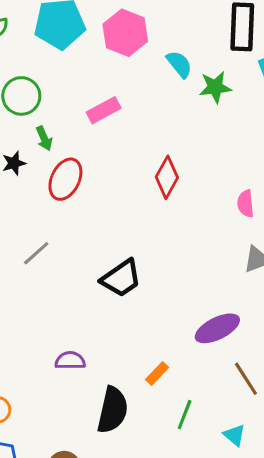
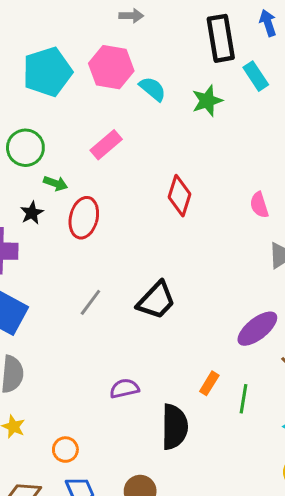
cyan semicircle: (179, 64) -> (153, 89), moved
green arrow: (44, 138) -> (55, 183), turned -35
gray line: (36, 253) -> (90, 302), moved
green line: (185, 415) -> (243, 399), moved

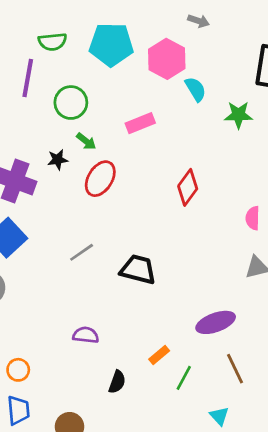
black trapezoid: (156, 300) -> (138, 270), turned -138
black semicircle: (174, 427) -> (117, 382), size x0.6

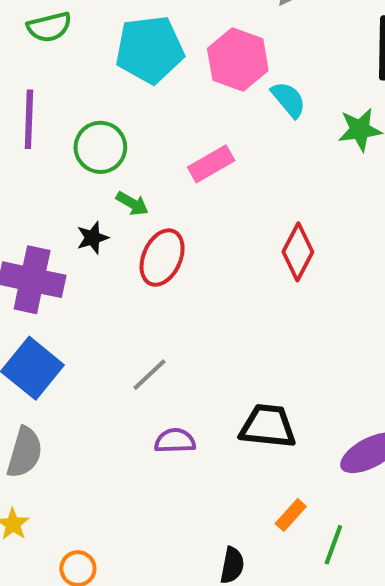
green semicircle: (52, 42) -> (49, 27), moved
black trapezoid: (138, 270) -> (268, 426), moved
purple semicircle: (86, 335) -> (175, 441), moved

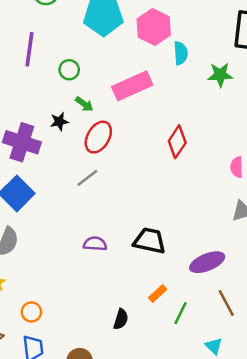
cyan semicircle: (288, 100) -> (181, 53), turned 30
green circle: (100, 147) -> (69, 70), size x0.7
pink rectangle: (211, 164) -> (132, 86), size x1.5
gray line: (150, 375) -> (87, 178), moved

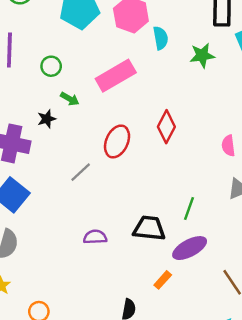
red ellipse: (98, 137) -> (117, 141), moved
purple ellipse: (207, 262) -> (190, 248), moved
green line: (181, 313) -> (189, 208), moved

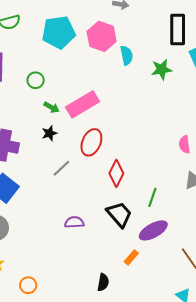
pink rectangle: (116, 76) -> (82, 104), moved
black star: (47, 119) -> (49, 133), moved
red diamond: (166, 127) -> (116, 173), moved
black trapezoid: (149, 228) -> (119, 214), turned 44

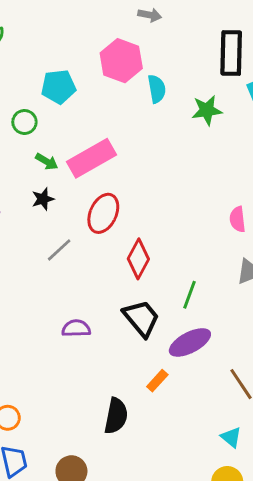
cyan pentagon: (59, 32) -> (58, 87), moved, size x0.7
black semicircle: (103, 282) -> (116, 416), size x1.4

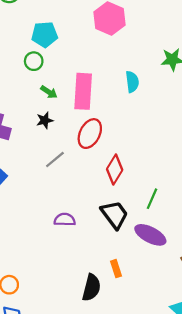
cyan pentagon: (58, 87) -> (45, 35), moved
cyan semicircle: (157, 89) -> (132, 82), moved
pink rectangle: (92, 158) -> (83, 91), turned -60
purple ellipse: (190, 342) -> (150, 235), turned 52
orange rectangle: (157, 381) -> (116, 269), moved, turned -63

